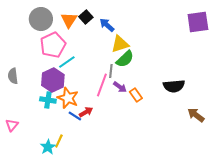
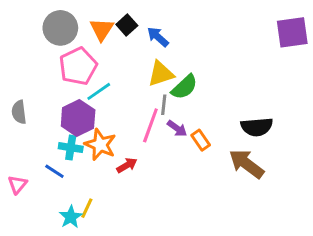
yellow triangle: (120, 44) -> (161, 74), moved
brown arrow: (196, 115) -> (246, 164), moved, size x1.4
blue line: (75, 116) -> (54, 171), moved

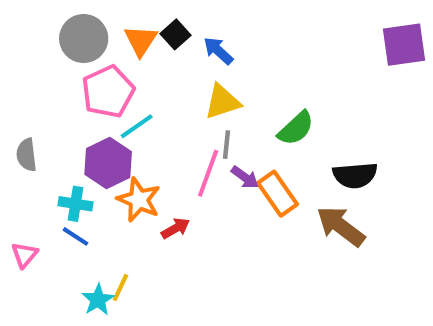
green semicircle: (184, 87) -> (296, 128), moved
orange rectangle: (201, 140) -> (278, 194), size x1.5
cyan cross: (71, 148) -> (75, 204), moved

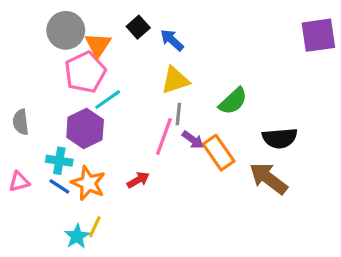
orange triangle: (141, 41) -> (98, 45), moved
orange star: (139, 200) -> (88, 183), moved
pink triangle: (24, 255) -> (19, 182), moved, turned 35

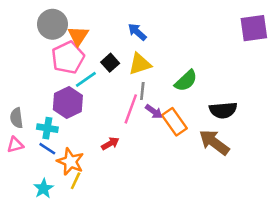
black square: (138, 27) -> (110, 63), moved
gray semicircle: (21, 122) -> (17, 118), moved
orange star: (88, 183) -> (70, 162), moved
cyan star: (77, 236) -> (43, 188), moved

